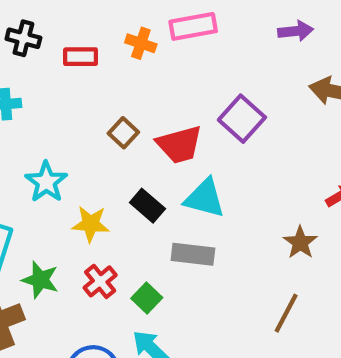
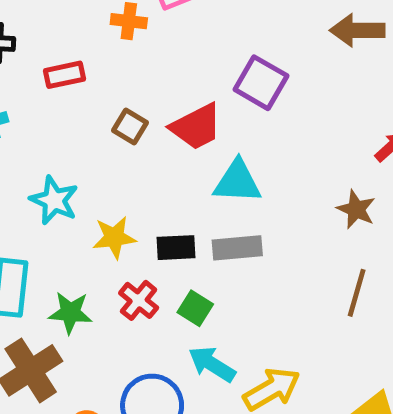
red rectangle: (81, 57) -> (64, 75), moved
black rectangle: (147, 206) -> (176, 248), moved, turned -32

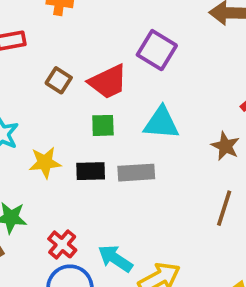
cyan triangle: (237, 182) -> (161, 123), moved
red cross: (139, 300) -> (62, 244), moved
green square: (195, 308) -> (103, 125), moved, turned -35

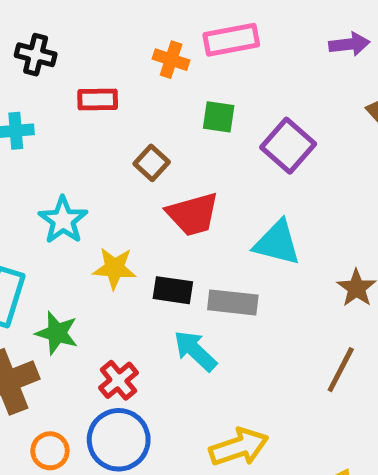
red trapezoid: (108, 82) -> (193, 214), moved
green square: (103, 125) -> (219, 117), moved
cyan arrow: (115, 259) -> (195, 351), moved

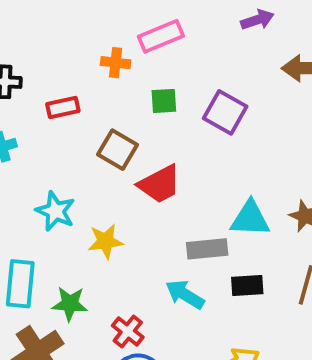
brown square: (152, 163) -> (117, 150), size x1.4
cyan triangle: (277, 243) -> (250, 219), moved
black rectangle: (173, 290) -> (247, 286), moved

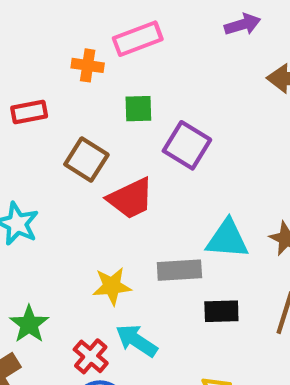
purple square: (225, 112) -> (187, 145), moved
yellow star: (105, 241) -> (112, 286), moved
cyan arrow: (185, 294) -> (136, 341), moved
green star: (70, 304) -> (29, 324), turned 30

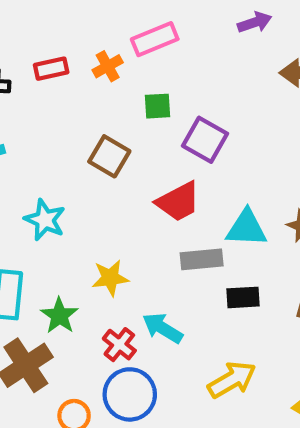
orange cross: (88, 65) -> (108, 66), turned -36
red rectangle: (29, 112) -> (51, 69), moved
red trapezoid: (131, 198) -> (178, 202), moved
yellow star: (112, 286) -> (110, 278), moved

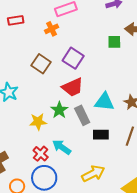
orange cross: (108, 66) -> (52, 29), moved
green square: (158, 106) -> (114, 42), moved
purple square: (205, 140) -> (73, 58), moved
gray rectangle: (202, 259) -> (82, 115), turned 66
green star: (59, 316) -> (59, 110), moved

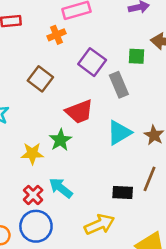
purple square: (73, 58) -> (92, 62), moved
cyan triangle: (104, 102) -> (119, 133), turned -40
gray rectangle: (82, 115) -> (119, 85), moved
black rectangle: (101, 135) -> (123, 192), moved

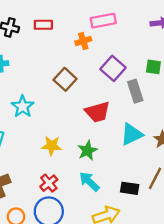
green star: (60, 140) -> (87, 150), moved
cyan arrow: (61, 188) -> (89, 182), moved

